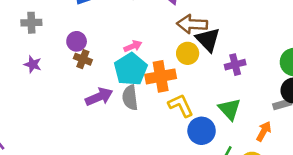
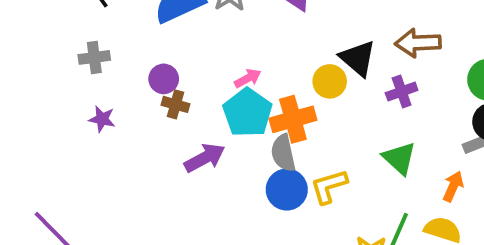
brown arrow: (192, 24) -> (418, 43), moved
gray semicircle: (130, 98) -> (283, 153), moved
yellow L-shape: (181, 105) -> (329, 186), moved, turned -76
blue circle: (202, 131) -> (287, 190), moved

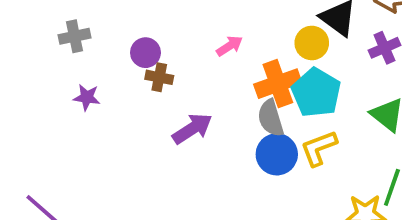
cyan pentagon: (248, 113) -> (316, 93), moved

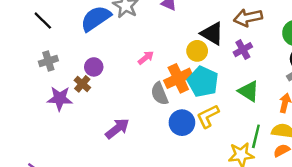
brown cross: (159, 77) -> (82, 84), moved, turned 35
purple star: (87, 97) -> (60, 98), size x1.5
gray semicircle: (271, 118) -> (159, 94), moved
purple arrow: (192, 129) -> (117, 128), moved

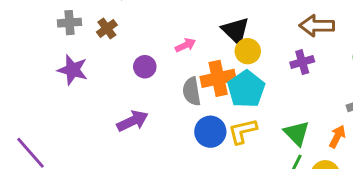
black triangle: (212, 34) -> (236, 31), moved
purple circle: (94, 67) -> (145, 67), moved
brown cross: (82, 84) -> (107, 28), moved
green triangle: (249, 91) -> (297, 133), moved

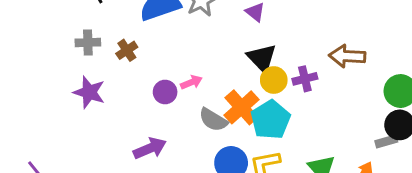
pink arrow: (185, 45) -> (191, 82), moved
purple cross: (302, 62) -> (305, 79), moved
orange cross: (218, 78) -> (242, 107), turned -32
gray semicircle: (192, 91) -> (213, 120), turned -52

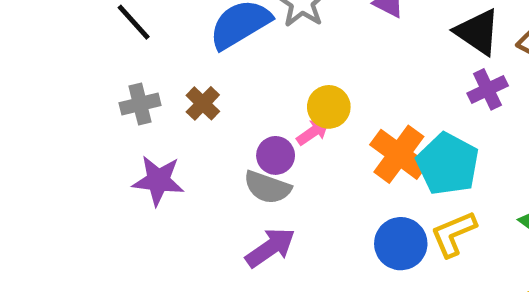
black triangle: (262, 58) -> (477, 32), moved
yellow circle: (274, 80) -> (329, 107), moved
gray semicircle: (213, 120) -> (267, 187), moved

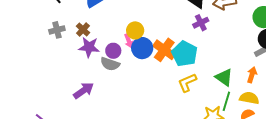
pink arrow: (313, 132) -> (129, 41), turned 104
purple star: (158, 181) -> (89, 47), moved
blue circle: (401, 244) -> (142, 48), moved
purple arrow: (270, 248) -> (84, 91), moved

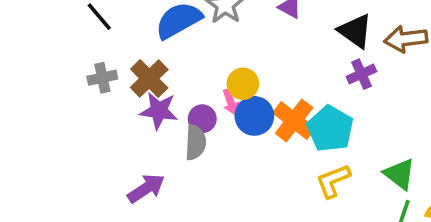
brown cross: (83, 29) -> (149, 79), size x1.5
gray semicircle: (110, 64) -> (196, 142), turned -108

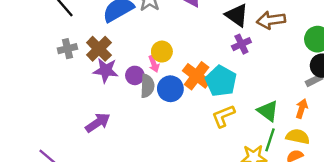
blue circle: (254, 116) -> (170, 89), moved
gray semicircle: (196, 142) -> (147, 86), moved

